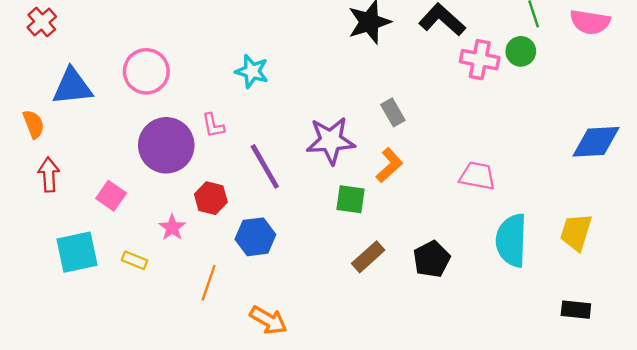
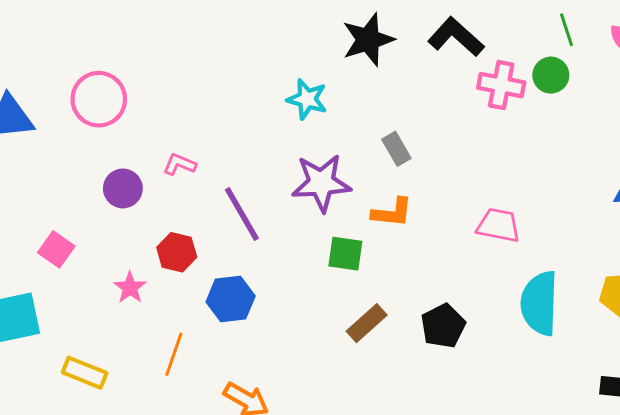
cyan star: (252, 71) -> (307, 99), moved
pink L-shape: (213, 125) -> (180, 164), turned 124
purple circle: (166, 145) -> (123, 188), size x0.6
orange L-shape: (389, 165) -> (392, 213), turned 48
yellow rectangle: (135, 260) -> (85, 373), moved, size x1.4

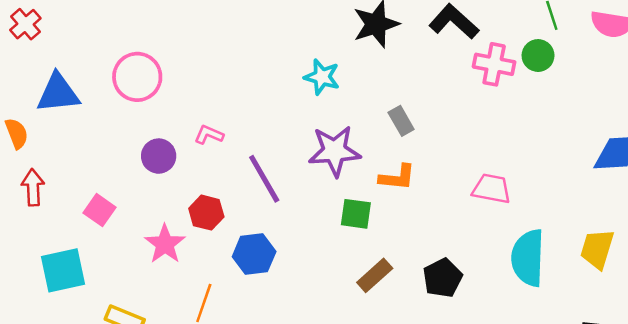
pink star: (130, 288) -> (165, 244), size x1.4

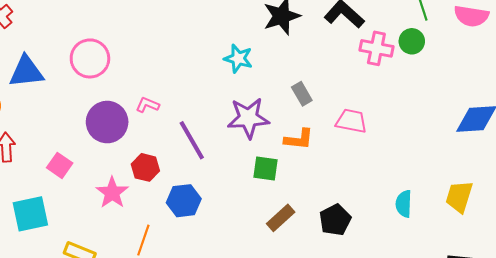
purple circle: (159, 156) -> (107, 122), size x1.5
pink trapezoid: (492, 189) -> (351, 121), moved
cyan semicircle: (528, 258) -> (404, 204), size x0.6

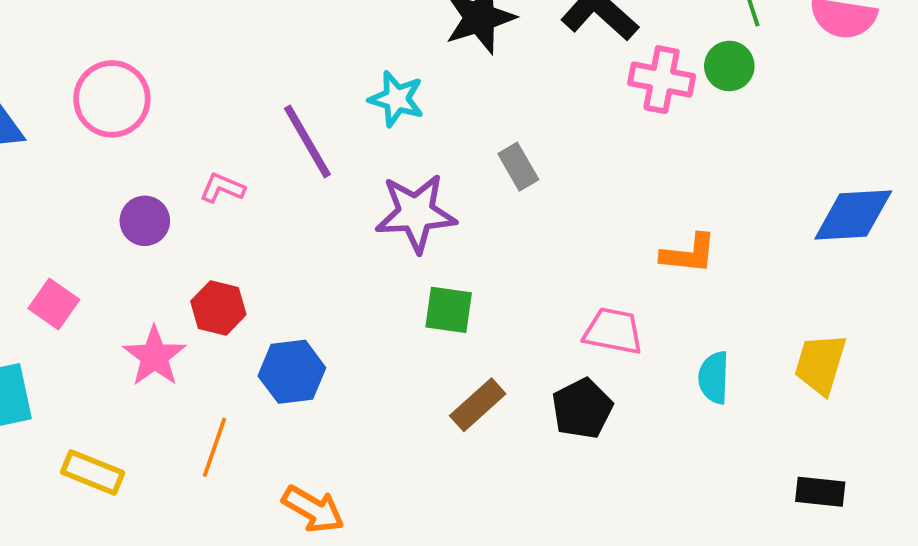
pink trapezoid: (351, 121) -> (613, 331), moved
purple circle: (107, 122) -> (145, 221), size x0.6
orange L-shape: (299, 139) -> (689, 254), moved
purple line: (192, 140) -> (307, 141), moved

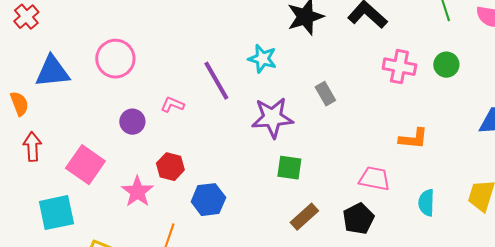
green circle: (729, 66) -> (446, 65), moved
pink cross: (662, 80) -> (399, 67), moved
pink square: (54, 304) -> (85, 165), size x1.5

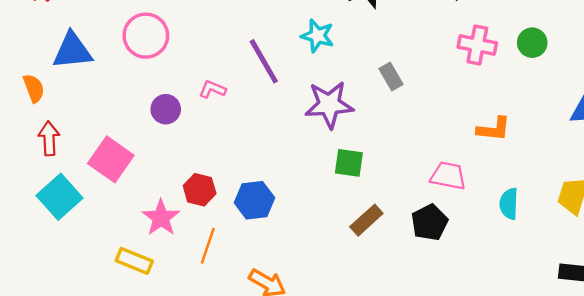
red hexagon: (170, 167) -> (200, 190), moved
pink star: (137, 192) -> (161, 218), moved
cyan square: (56, 213) -> (59, 197), moved, turned -30

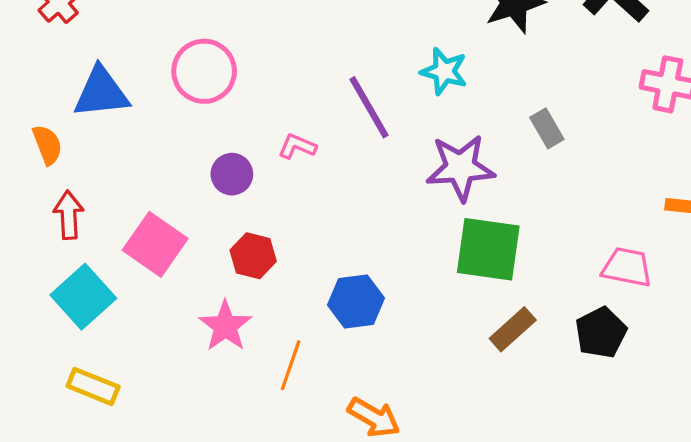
green square: (349, 163) -> (488, 249), size x1.6
red hexagon: (200, 190) -> (253, 256), moved
yellow rectangle: (134, 261) -> (93, 386), moved

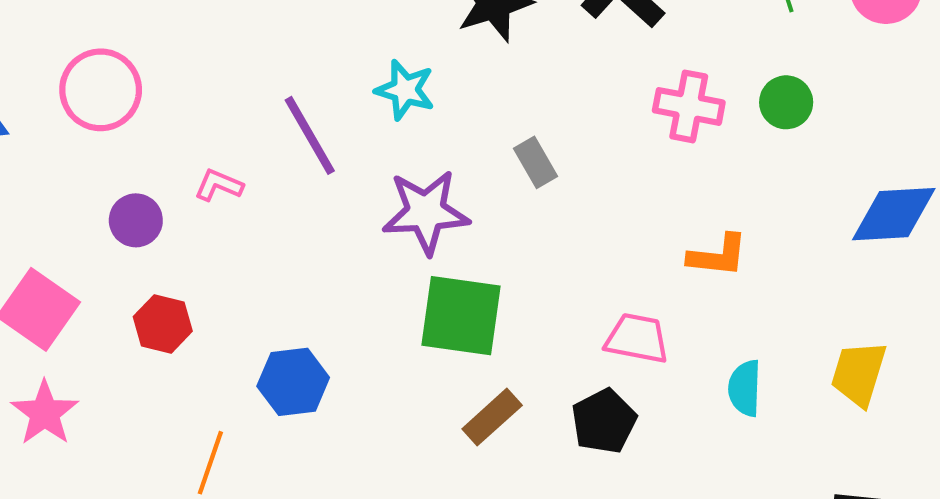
pink star: (225, 326) -> (45, 413), moved

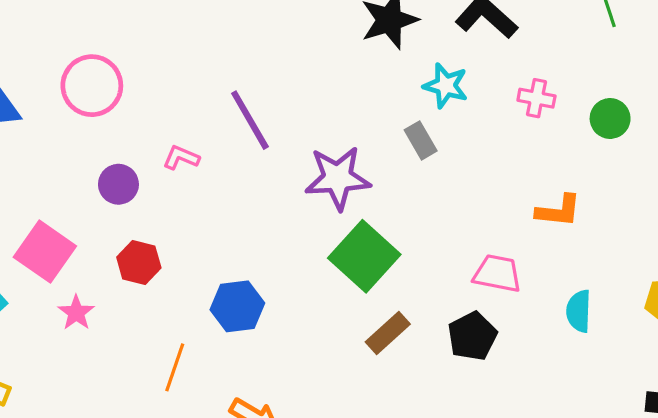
cyan star: (405, 90) -> (446, 86), moved
green circle: (786, 102) -> (610, 118), moved
pink cross: (689, 106) -> (536, 98), size x0.7
green square: (461, 316) -> (364, 256), turned 34
pink star: (45, 413) -> (76, 313), moved, size x0.7

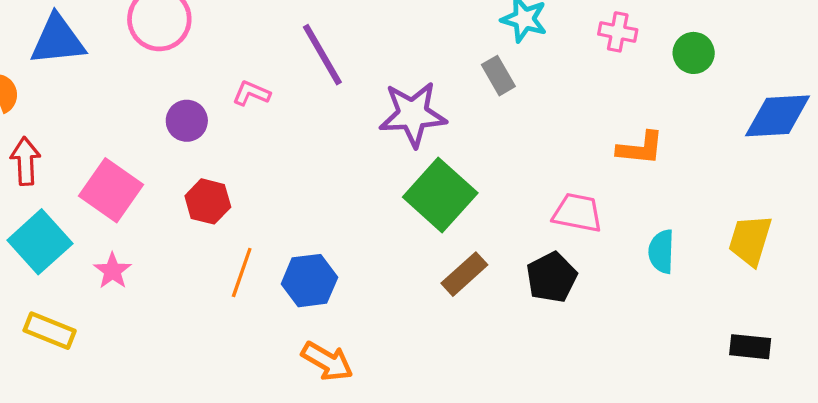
blue hexagon: (237, 306) -> (309, 281), moved
pink star: (76, 313) -> (113, 271), moved
orange line: (175, 367) -> (242, 272), moved

